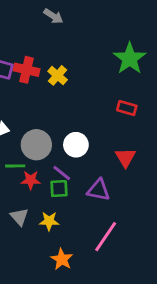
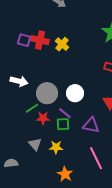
green line: (15, 166) -> (32, 108), turned -32
pink line: (106, 237) -> (96, 158), turned -60

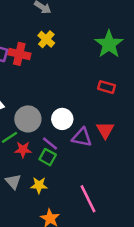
yellow cross: (62, 44) -> (46, 39), moved
green square: (63, 124) -> (48, 157), turned 32
purple triangle: (91, 125) -> (82, 137), moved

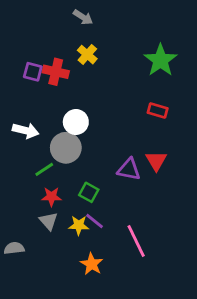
white circle: (62, 119) -> (76, 122), moved
purple line: (50, 144) -> (94, 221), moved
red star: (23, 150) -> (51, 197), moved

